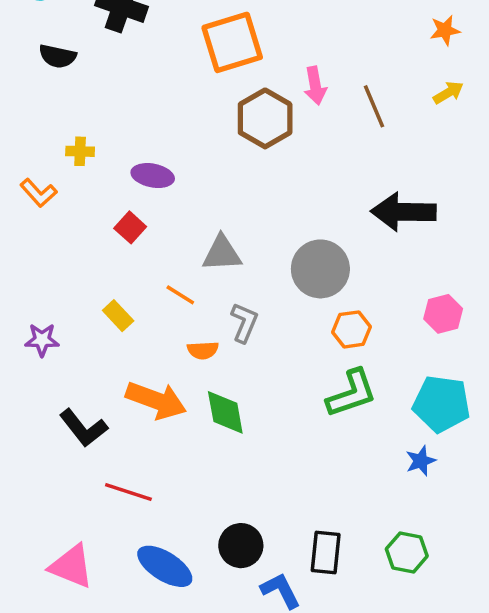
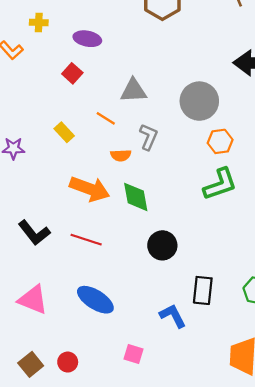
black L-shape: (83, 428) -> (34, 233), moved
red line: (128, 492) -> (86, 240), moved
black circle: (241, 546) -> (162, 245), moved

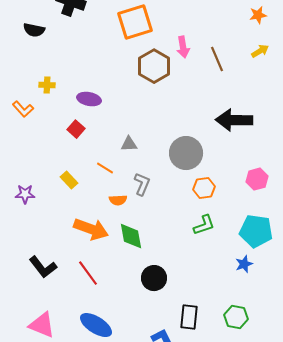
gray triangle: (133, 91) -> (129, 144), size x0.7
green L-shape: (220, 184) -> (204, 225), size x0.7
red line: (86, 240) -> (88, 273), turned 36

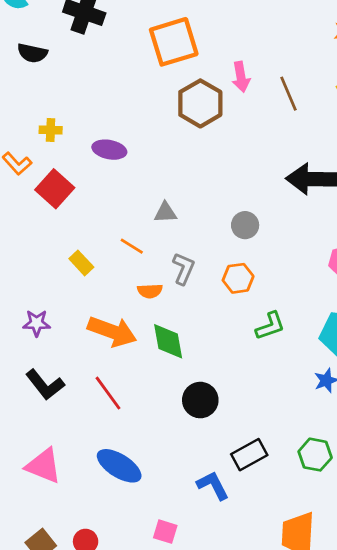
red square: (76, 129) -> (55, 189), moved, size x1.5
gray circle: (186, 153) -> (245, 225), size x0.6
orange hexagon: (204, 188) -> (238, 278), moved
purple star: (25, 194) -> (37, 323), moved
black rectangle: (189, 317) -> (249, 455), turned 55

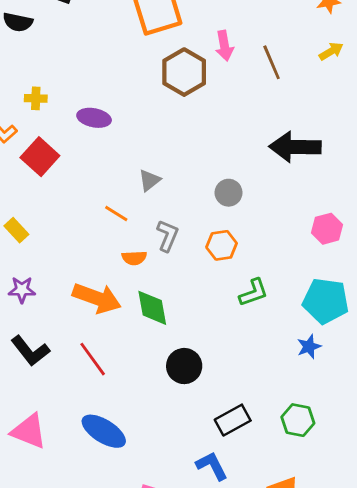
gray triangle: (165, 213) -> (149, 180), turned -35
yellow rectangle: (81, 263) -> (16, 230), moved
blue L-shape: (213, 485) -> (212, 466), moved

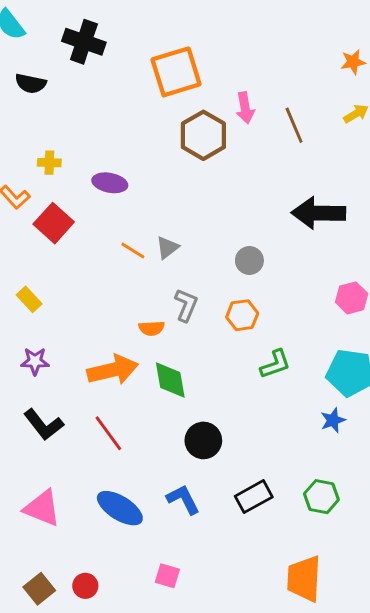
orange line: (116, 213) -> (133, 250), moved
orange arrow: (97, 298) -> (113, 370), turned -33
blue L-shape: (212, 466) -> (183, 499), moved

